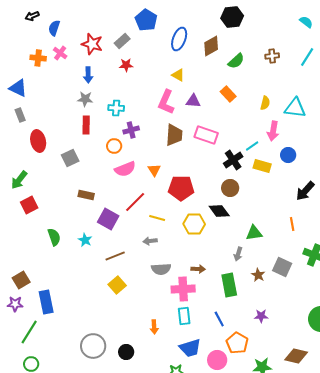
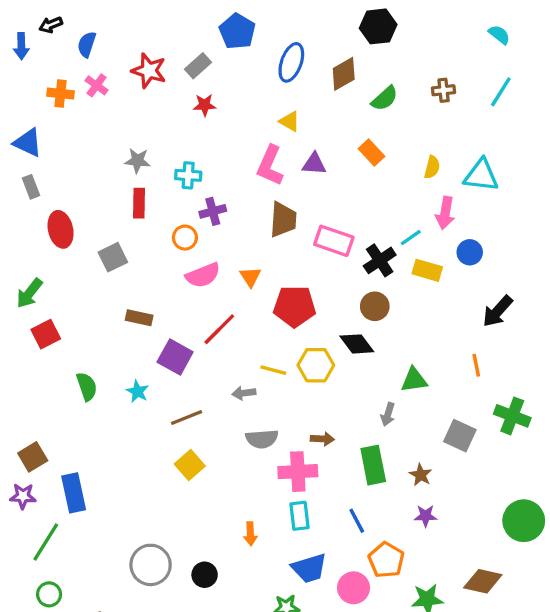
blue arrow: (88, 75) -> (21, 46), moved
pink rectangle: (206, 135) -> (334, 241), moved
yellow line: (157, 218) -> (273, 370), moved
brown star: (258, 275) -> (421, 475), moved

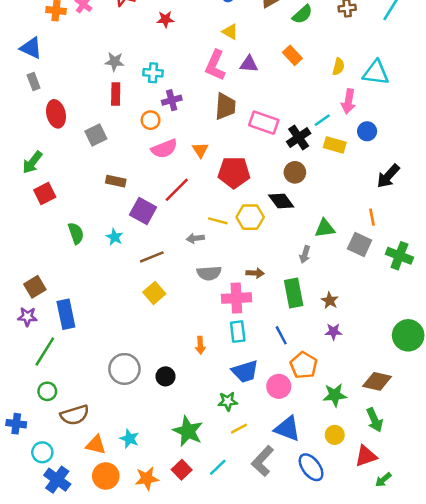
gray square: (460, 436) -> (360, 245), moved

